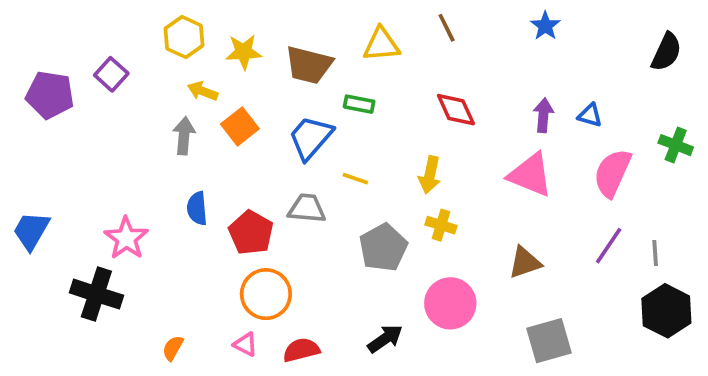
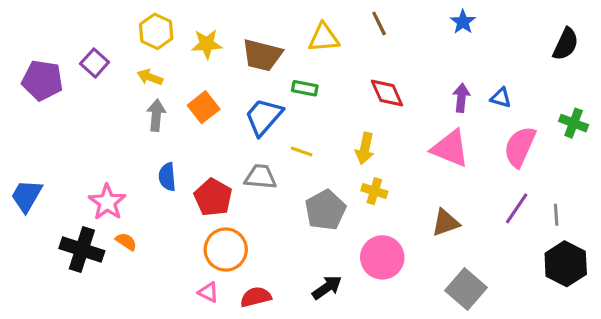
yellow arrow: (203, 91) -> (150, 77), moved
gray square: (549, 341) -> (466, 289), turned -33
orange semicircle: (173, 348) -> (126, 242), moved, turned 95

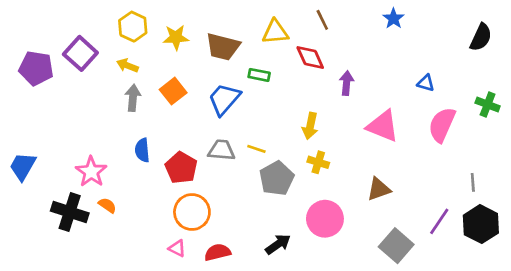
purple square: (95, 63) -> (80, 53), size x1.4
red diamond: (387, 93) -> (310, 57), moved
purple arrow: (461, 98) -> (346, 83), moved
yellow line: (302, 152) -> (256, 149), moved
purple line: (517, 208) -> (439, 221), moved

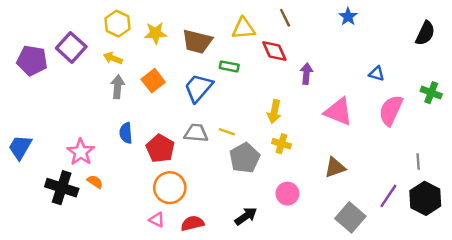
pink circle: (325, 219) -> (287, 194), size x0.7

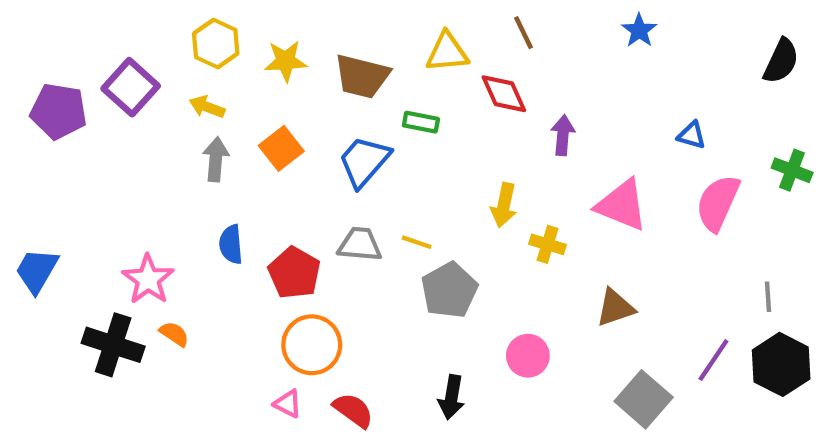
yellow cross: (281, 144) -> (548, 244), moved
black arrow: (246, 216) -> (451, 397), turned 135
red semicircle: (192, 223) -> (353, 410), turned 50

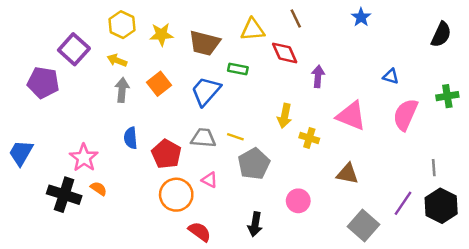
purple pentagon: (59, 111) -> (43, 83), moved
green cross: (792, 170) -> (447, 96), turned -30
brown triangle: (615, 308) -> (348, 174), turned 30
pink triangle: (288, 404) -> (209, 180), moved

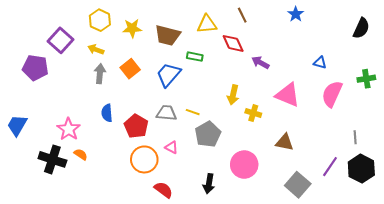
purple arrow: (318, 76) -> (260, 63), turned -66
pink circle: (298, 201) -> (244, 165), size x1.4

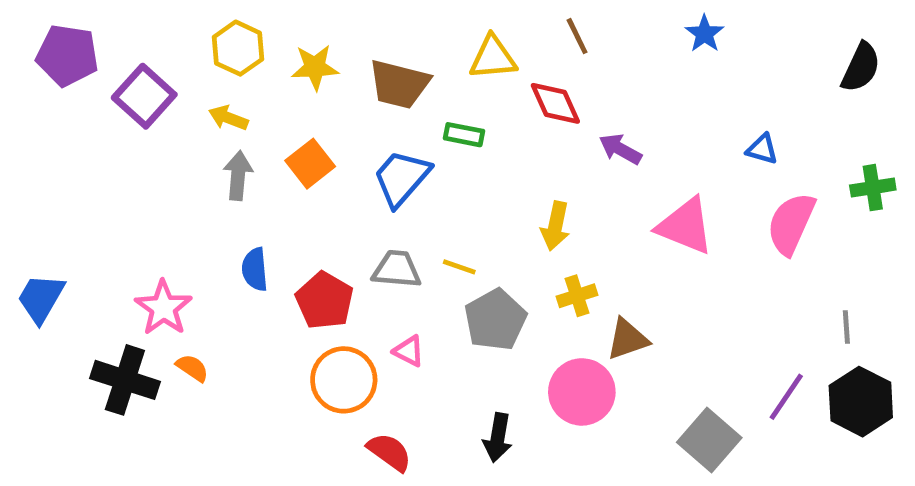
purple pentagon: (35, 68) -> (67, 55), moved
yellow cross: (253, 113) -> (577, 296), moved, turned -35
brown triangle: (285, 142) -> (628, 339), moved, turned -30

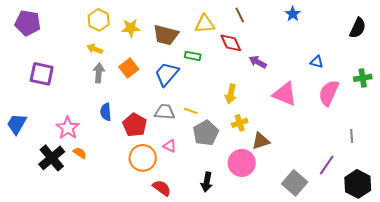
purple square: (144, 96) -> (42, 74), moved, turned -30
black cross: (125, 380) -> (52, 158), turned 32
black hexagon: (861, 402) -> (358, 184), moved

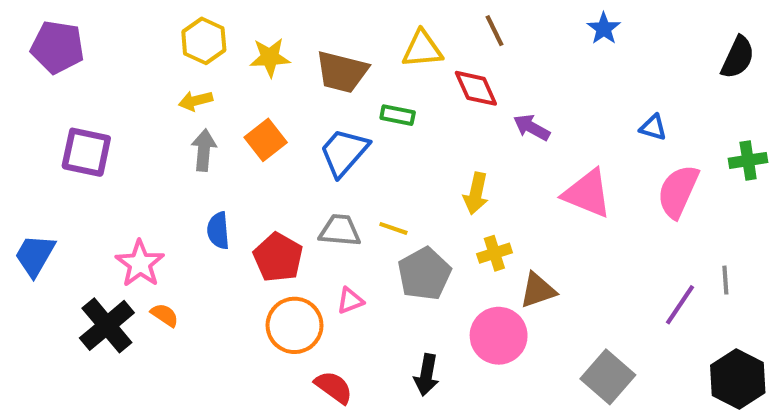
yellow arrow: (95, 49) -> (196, 101), turned -35
pink triangle: (170, 146) -> (350, 301), turned -48
purple line: (327, 165) -> (680, 305), moved

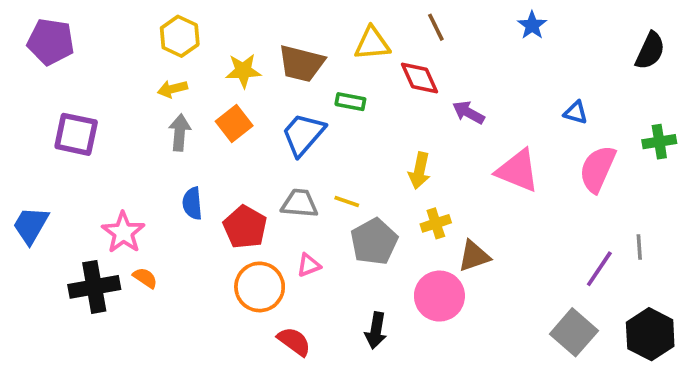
yellow star: (270, 57) -> (243, 71), moved
black cross: (107, 325) -> (94, 287), turned 30
gray square: (608, 377) -> (574, 332), moved

